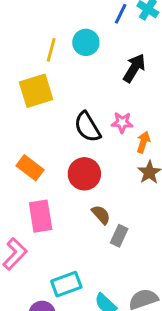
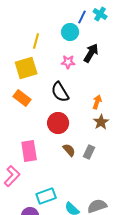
cyan circle: (86, 42) -> (70, 32), moved
pink star: (122, 122) -> (68, 62), moved
orange rectangle: (30, 168) -> (22, 98), moved
gray rectangle: (119, 236) -> (89, 152), moved

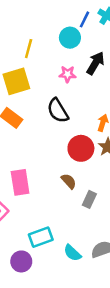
red circle: (58, 123) -> (81, 148), moved
gray rectangle: (89, 152) -> (89, 199), moved

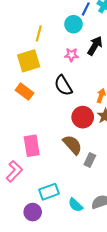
brown semicircle: (69, 181) -> (72, 145), size x1.5

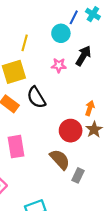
black semicircle: (63, 85) -> (36, 97), moved
pink rectangle: (32, 146) -> (16, 147), moved

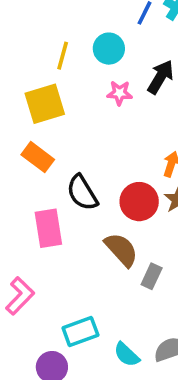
cyan circle: (61, 33) -> (109, 49), moved
black semicircle: (36, 97) -> (82, 193), moved

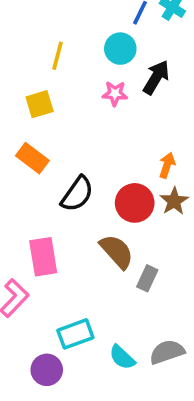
cyan circle: (109, 49) -> (120, 49), moved
yellow square: (45, 104) -> (40, 104), size x0.7
black semicircle: (82, 193) -> (77, 194), turned -114
pink rectangle: (48, 228) -> (43, 257), moved

